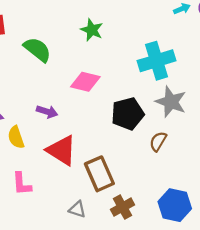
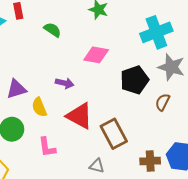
green semicircle: (37, 49) -> (52, 30), size x0.7
brown cross: (122, 207) -> (150, 161), moved, turned 30

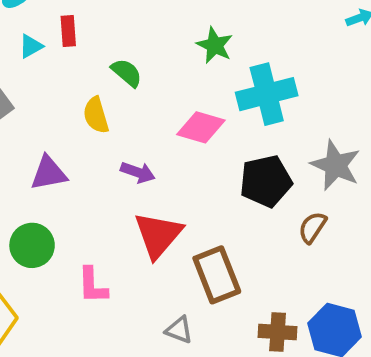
cyan cross: (156, 32) -> (267, 94), moved
yellow semicircle: (39, 107) -> (96, 115), moved
red triangle: (80, 116) -> (158, 235), turned 36

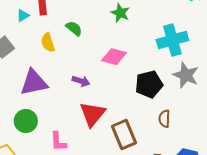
cyan cross: (267, 94) -> (172, 40), moved
yellow semicircle: (96, 115) -> (48, 42), moved
purple triangle: (49, 173) -> (34, 82), size x1.4
brown semicircle: (312, 227) -> (164, 119), moved, turned -30

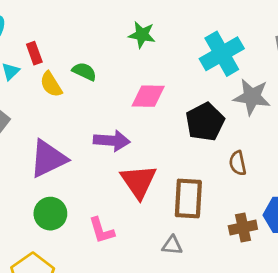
yellow semicircle: (48, 42) -> (51, 84), moved
purple arrow: (81, 81) -> (112, 141), size x1.4
brown rectangle: (124, 135) -> (188, 199), turned 40

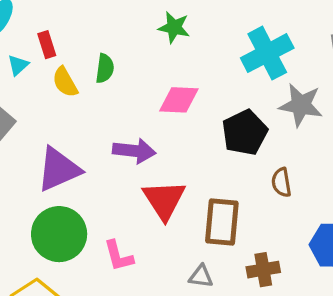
green semicircle: (84, 72) -> (105, 68), turned 70
green circle: (50, 214) -> (59, 234), size x1.4
brown cross: (243, 228) -> (263, 270), moved

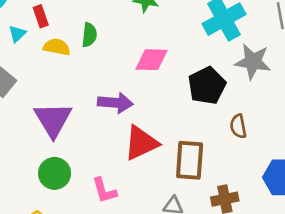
yellow semicircle: (65, 82) -> (57, 47), turned 132
purple triangle: (59, 169) -> (53, 120), turned -36
red triangle: (164, 200) -> (141, 143), turned 39
green circle: (59, 234) -> (55, 173), size x0.7

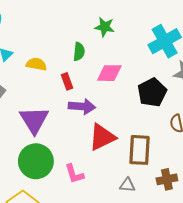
red rectangle: (41, 16) -> (67, 81), moved
green semicircle: (89, 35) -> (79, 52), moved
green circle: (55, 173) -> (36, 161), size x1.4

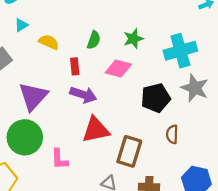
green star: (105, 27) -> (133, 39), moved, turned 30

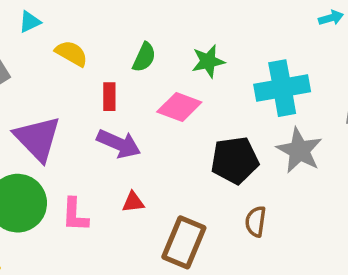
purple triangle: (33, 96) -> (38, 138), turned -32
red triangle: (96, 130) -> (133, 202), size x0.5
pink L-shape: (59, 159) -> (75, 215), moved

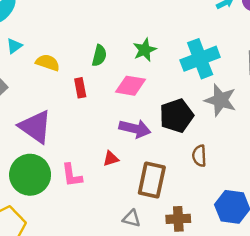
purple arrow: (119, 144) -> (135, 129), moved

